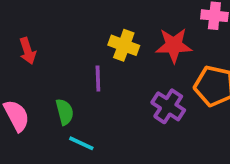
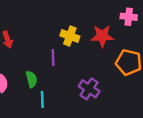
purple cross: (168, 106) -> (89, 89), moved
cyan line: (81, 143) -> (42, 100), turned 63

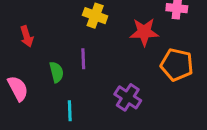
yellow cross: (70, 36) -> (95, 16), moved
green semicircle: (31, 79) -> (56, 72), moved

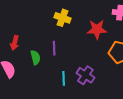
red arrow: (27, 36) -> (15, 43), moved, turned 32
cyan line: (70, 111) -> (64, 78), moved

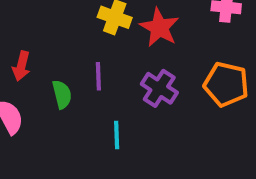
red star: (97, 29) -> (159, 27), moved, turned 30
purple cross: (85, 75) -> (159, 88), moved

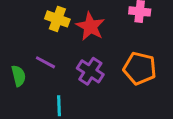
purple line: (98, 76) -> (45, 62), turned -60

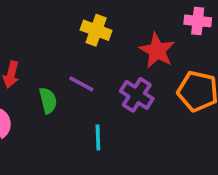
red star: (90, 26) -> (157, 51), moved

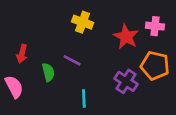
pink cross: (198, 21) -> (155, 26), moved
purple cross: (137, 95) -> (126, 81), moved

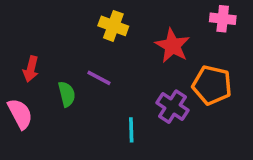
pink cross: (155, 26) -> (223, 19), moved
cyan line: (84, 99) -> (131, 130), moved

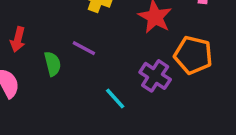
cyan line: (131, 130) -> (115, 98), turned -40

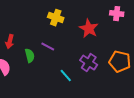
orange pentagon: (193, 55) -> (120, 62), moved

